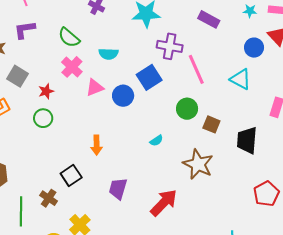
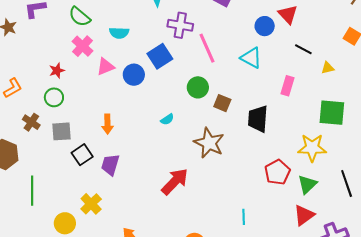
gray square: (18, 76) -> (61, 131), moved, turned -35
purple trapezoid: (118, 189) -> (110, 165), moved
brown cross: (49, 198) -> (31, 122), moved

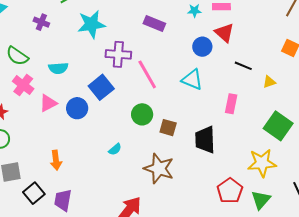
green square: (332, 113) -> (278, 126), turned 36

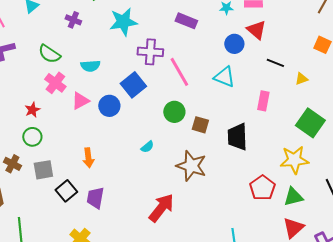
green triangle: (261, 200) -> (293, 197), turned 35

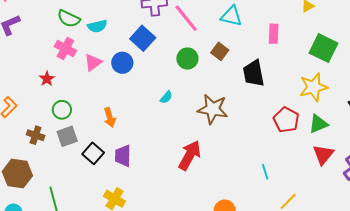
green semicircle: (49, 54) -> (69, 19), moved
brown square: (200, 125) -> (220, 51), moved, turned 30
green circle: (32, 137) -> (62, 110), moved

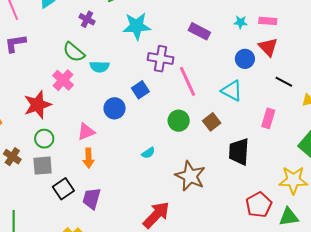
blue square: (143, 38) -> (140, 90), size x0.7
pink triangle: (93, 62) -> (86, 132), moved
red star: (47, 79) -> (37, 105), size x1.8

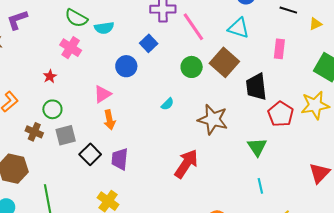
red star: (37, 105) -> (50, 76), size x0.5
brown square: (212, 122) -> (224, 62), size x1.6
green circle: (44, 139) -> (52, 109), moved
red pentagon: (259, 205) -> (281, 114), moved
green triangle: (289, 217) -> (257, 147), moved, turned -45

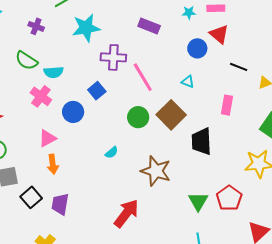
cyan triangle: (239, 28) -> (188, 82), size x0.6
pink cross: (71, 48) -> (41, 96), moved
red pentagon: (281, 114) -> (229, 198), moved

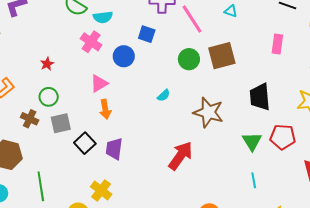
cyan triangle: (188, 82) -> (231, 11), moved
blue square: (97, 91) -> (147, 34), turned -30
brown square: (171, 115) -> (222, 56), turned 32
black trapezoid: (201, 141) -> (260, 97), moved
red pentagon: (229, 198) -> (283, 137), turned -30

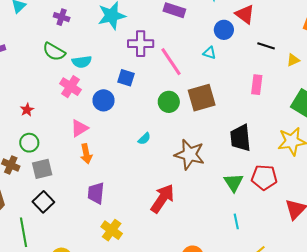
black square: (85, 143) -> (43, 202), moved
yellow cross: (101, 190) -> (112, 230), moved

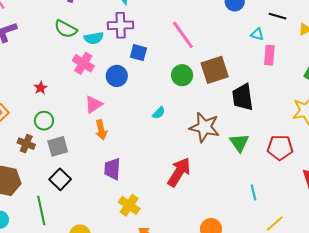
purple cross: (141, 44) -> (121, 25), moved
cyan triangle: (209, 53) -> (257, 34), moved
black trapezoid: (240, 138) -> (243, 97), moved
green triangle: (234, 183) -> (239, 143), moved

